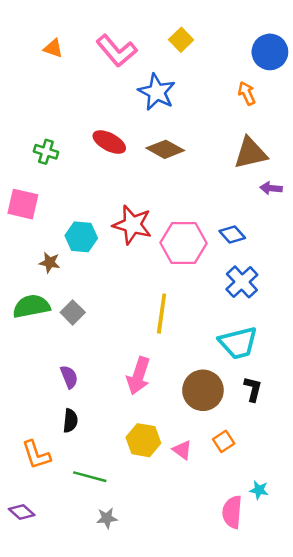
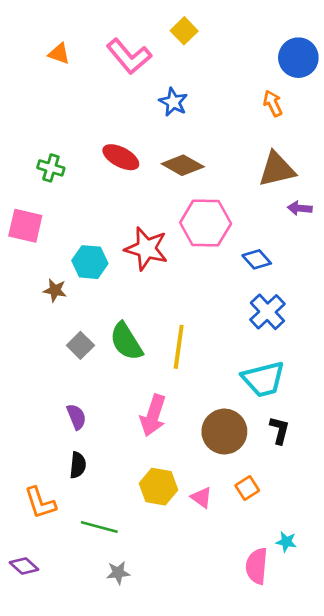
yellow square: (181, 40) -> (184, 31), moved
blue star: (157, 92) -> (173, 102), size x0.7
pink hexagon: (183, 243) -> (206, 223), moved
green semicircle: (31, 306) -> (126, 341), moved, turned -111

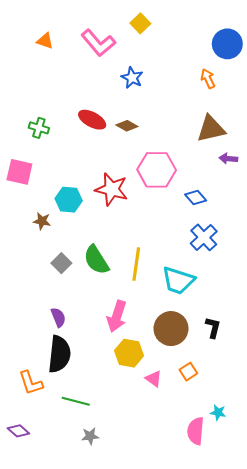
brown diamond: (183, 165) -> (127, 126), moved, size x0.7
cyan trapezoid: (263, 379) -> (178, 280), moved, turned 32
black semicircle: (78, 465) -> (59, 354), size x1.8
yellow hexagon: (158, 487) -> (129, 353), moved

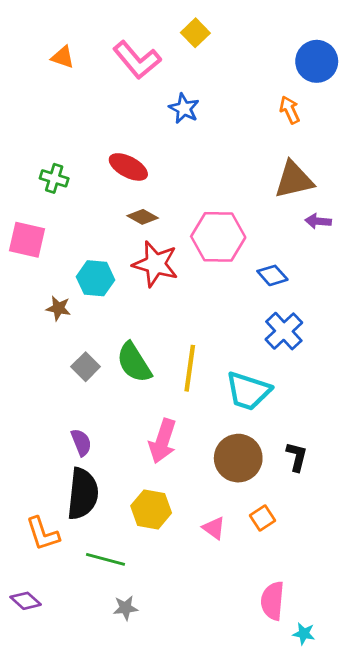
brown diamond: (127, 126) -> (143, 217), moved
yellow hexagon: (129, 353) -> (151, 509), moved
cyan star: (218, 413) -> (304, 634), moved

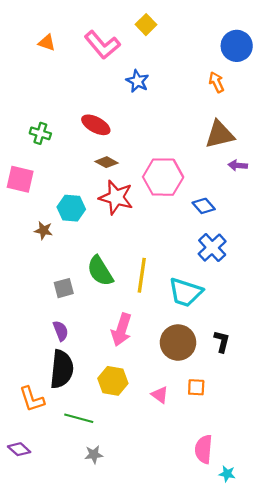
gray square: (86, 367) -> (64, 288), moved, turned 30
orange square: (262, 518) -> (196, 387), turned 36

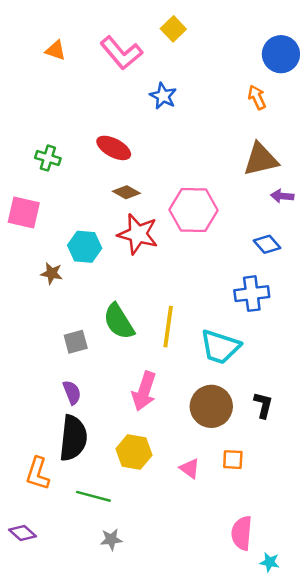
blue diamond: (204, 206) -> (267, 244), moved
blue cross: (212, 248) -> (252, 294), turned 36
orange L-shape: (32, 399) -> (38, 474), turned 36

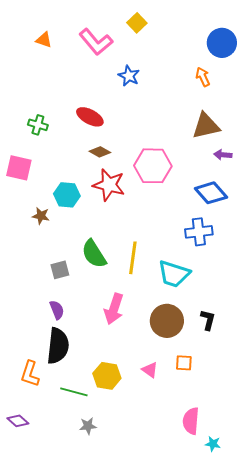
blue diamond: (267, 244) -> (211, 193), size x1.5
yellow hexagon: (134, 452) -> (107, 376), moved

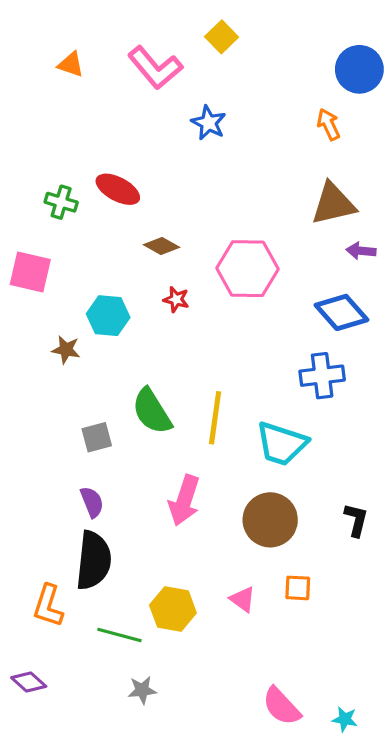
red ellipse: (90, 117) -> (118, 189), moved
red star: (109, 185) -> (176, 299), size x0.5
black L-shape: (208, 320) -> (356, 520), moved
pink semicircle: (191, 421) -> (282, 706), moved, turned -48

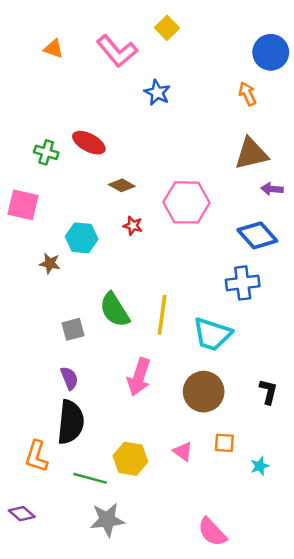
gray star: (142, 690) -> (107, 520), size x1.6
cyan star: (345, 719) -> (260, 466), moved, turned -30

